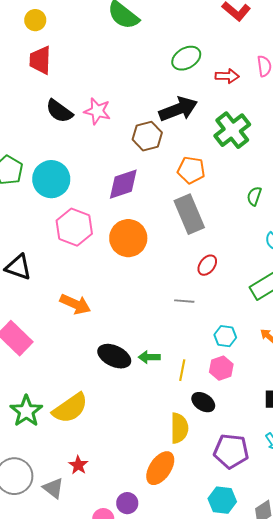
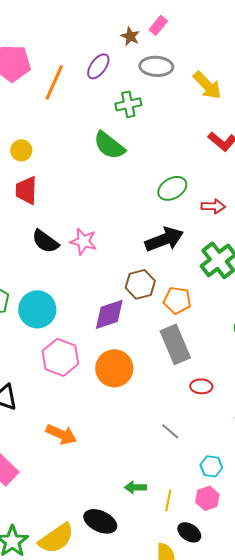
brown hexagon: (147, 136) -> (140, 284), moved
red ellipse: (207, 265) -> (201, 386), moved, turned 55
gray line: (184, 301) -> (170, 431), turned 36
black ellipse: (114, 356) -> (100, 521), moved

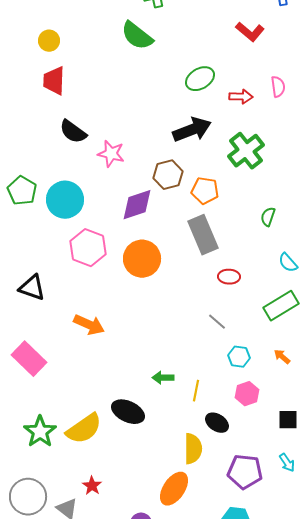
pink star: (83, 241) -> (111, 154), moved
gray line: (170, 431) -> (217, 322), moved
pink hexagon: (207, 498) -> (247, 394), moved

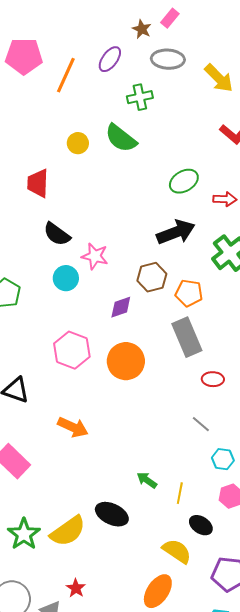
yellow circle: (49, 41) -> (78, 143), moved
cyan circle: (65, 200) -> (66, 278), moved, size x0.7
purple diamond: (137, 205) -> (121, 307), size x0.7
green arrow: (163, 378) -> (147, 480), turned 35
yellow semicircle: (193, 449) -> (177, 551), turned -56

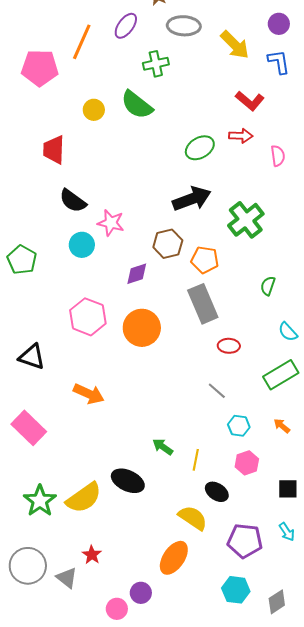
pink pentagon: (24, 56) -> (40, 68), moved
red arrow: (225, 199) -> (241, 136), moved

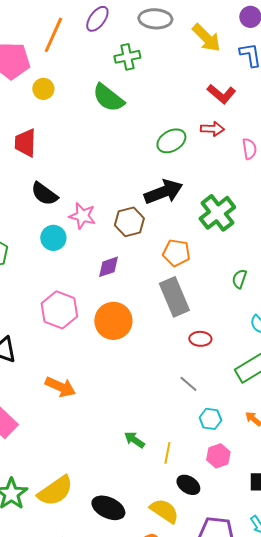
yellow circle: (94, 110) -> (43, 89), moved
brown hexagon: (168, 244) -> (129, 222), moved
black ellipse: (128, 481) -> (108, 508), moved

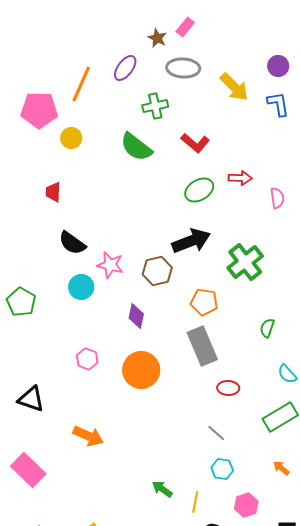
red L-shape: (221, 94) -> (195, 143), moved
red trapezoid: (25, 143) -> (53, 192), size x0.7
purple diamond: (108, 267) -> (136, 316), turned -60
pink hexagon: (59, 310) -> (87, 359), size x0.6
cyan hexagon: (210, 419) -> (222, 469), moved

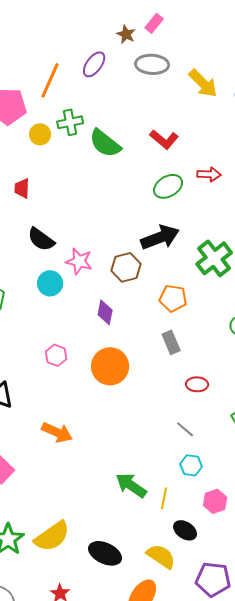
green cross: (155, 106) -> (70, 122), moved
gray rectangle: (202, 346) -> (171, 342), size x0.6
green arrow: (162, 489) -> (131, 485), size x1.5

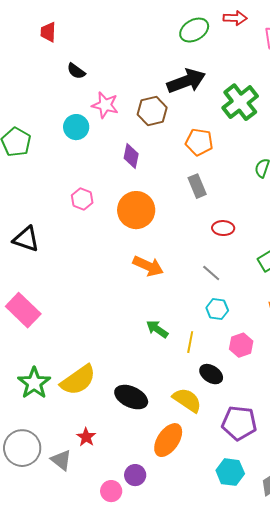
black semicircle: (41, 239) -> (76, 71), moved, size x0.7
orange arrow: (57, 432) -> (148, 266), moved
green arrow: (131, 485) -> (157, 329), size x0.7

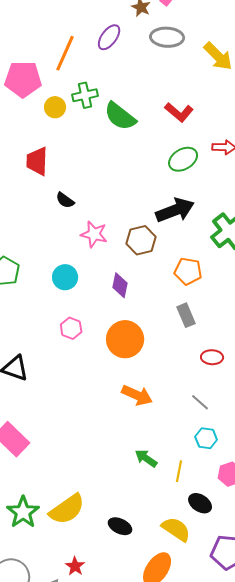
red trapezoid: (48, 32) -> (37, 161), size x1.4
cyan circle: (76, 127) -> (65, 277), moved
black ellipse: (131, 397) -> (120, 526), size x0.7

